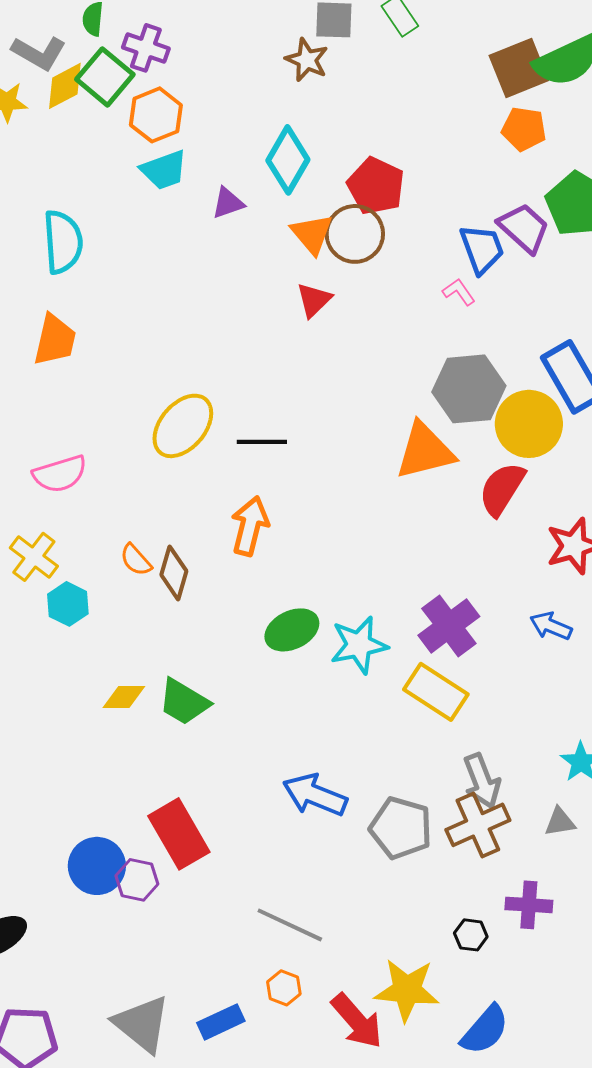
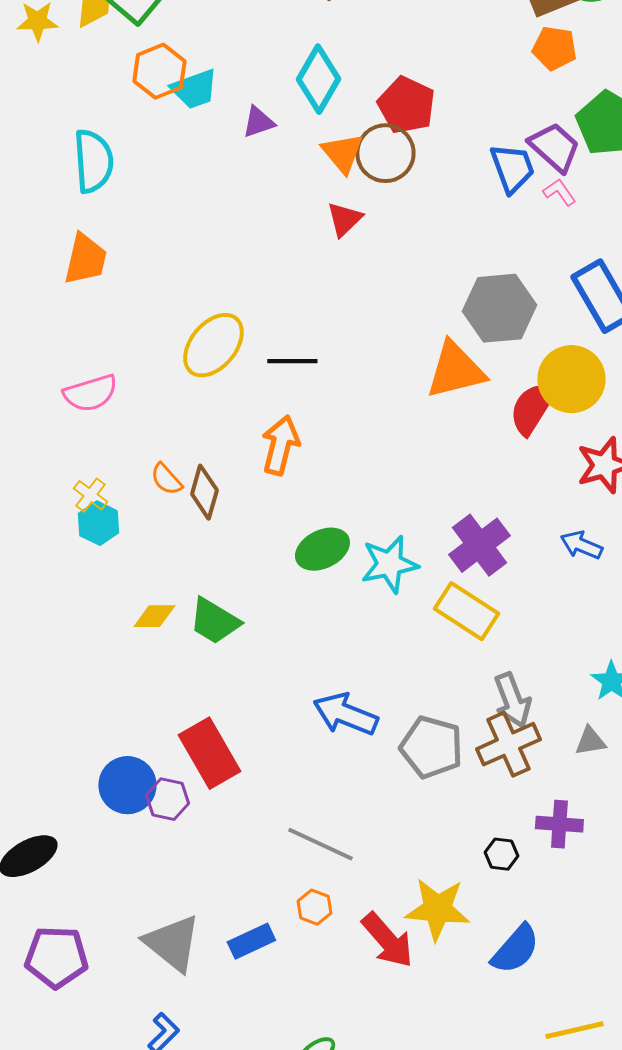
orange hexagon: (156, 115) -> (159, 71), moved
pink L-shape: (459, 292) -> (559, 192), moved
yellow circle: (529, 424) -> (571, 379), moved
yellow cross: (34, 557) -> (90, 495), moved, size x0.7

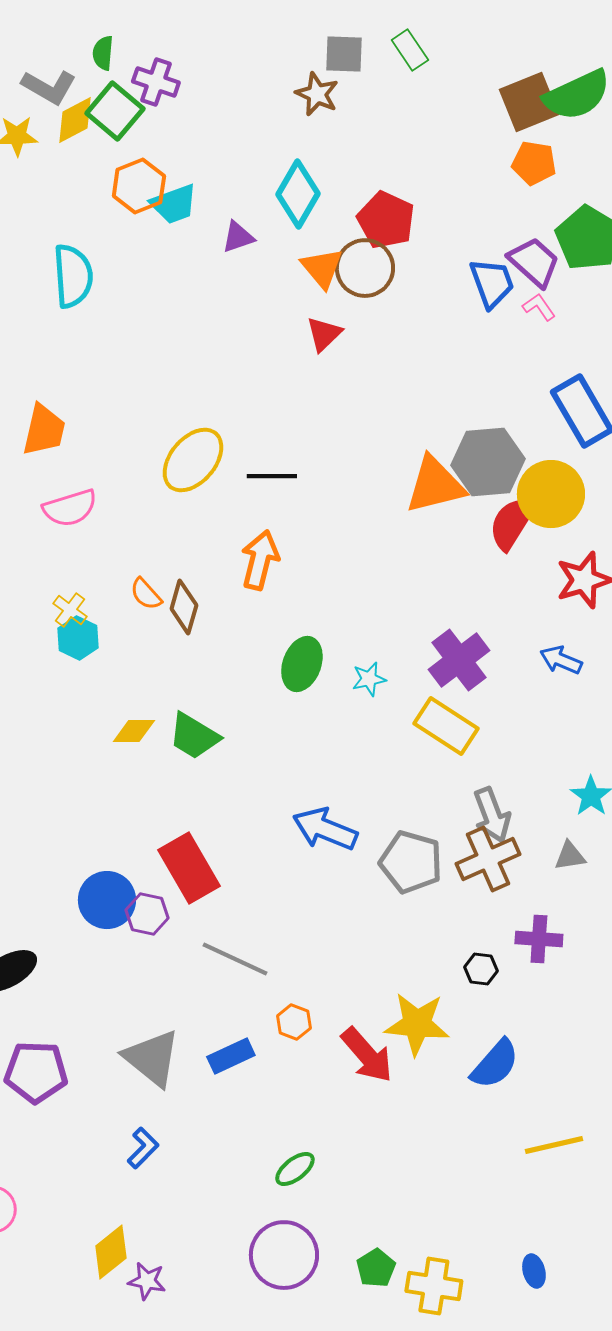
orange trapezoid: (85, 259) -> (44, 430), moved
gray hexagon: (499, 308) -> (488, 462), moved
green ellipse: (322, 549) -> (302, 664), turned -44
cyan star: (389, 564) -> (369, 679), size x0.6
gray line: (320, 844) -> (235, 959), moved

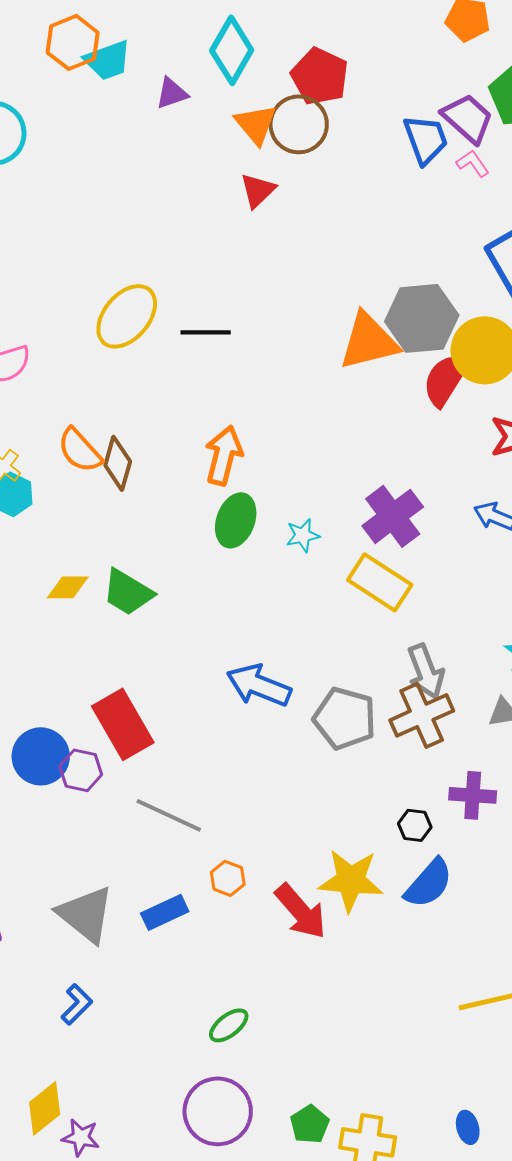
orange arrow: (260, 560) -> (224, 455), moved
orange semicircle: (146, 594) -> (80, 450), size x1.4
blue semicircle: (495, 1064) -> (429, 883), moved

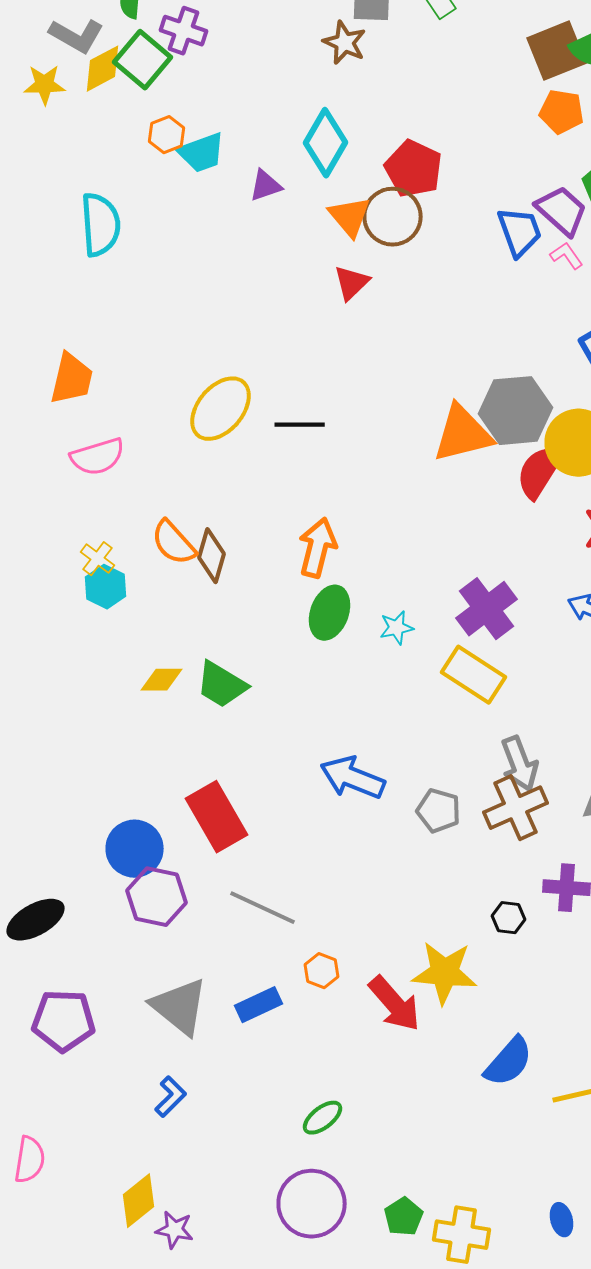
orange hexagon: (73, 42) -> (166, 135), size x0.7
gray pentagon: (345, 718) -> (438, 811), size x0.7
purple hexagon: (81, 770) -> (156, 897), moved, size x1.4
blue semicircle: (429, 883) -> (508, 1062), moved

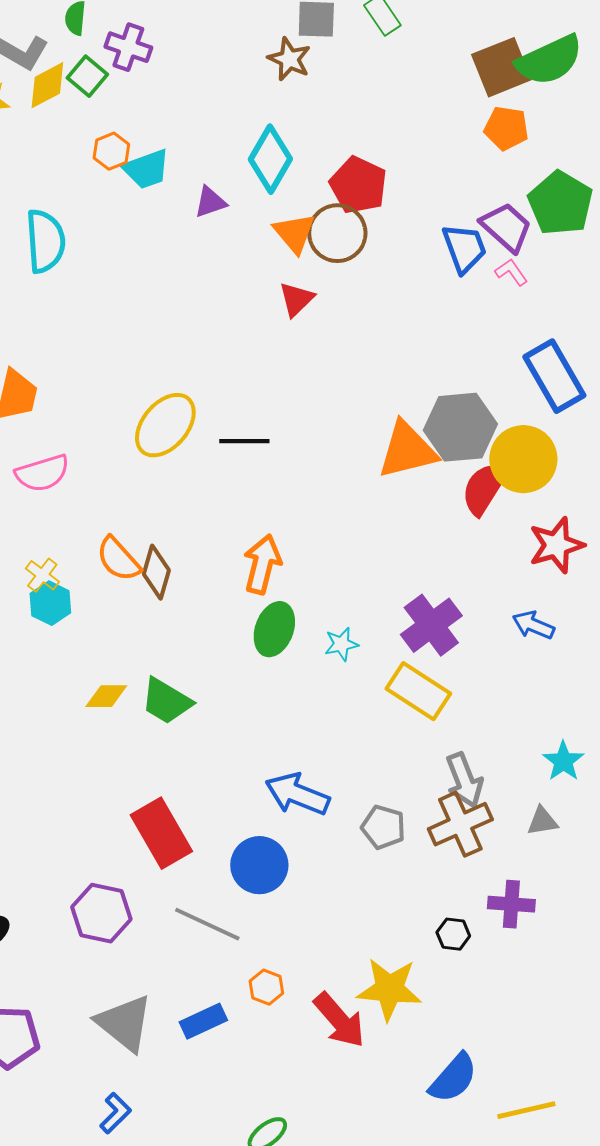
green square: (142, 60) -> (87, 76), size x0.7
blue circle: (134, 849) -> (259, 865), moved

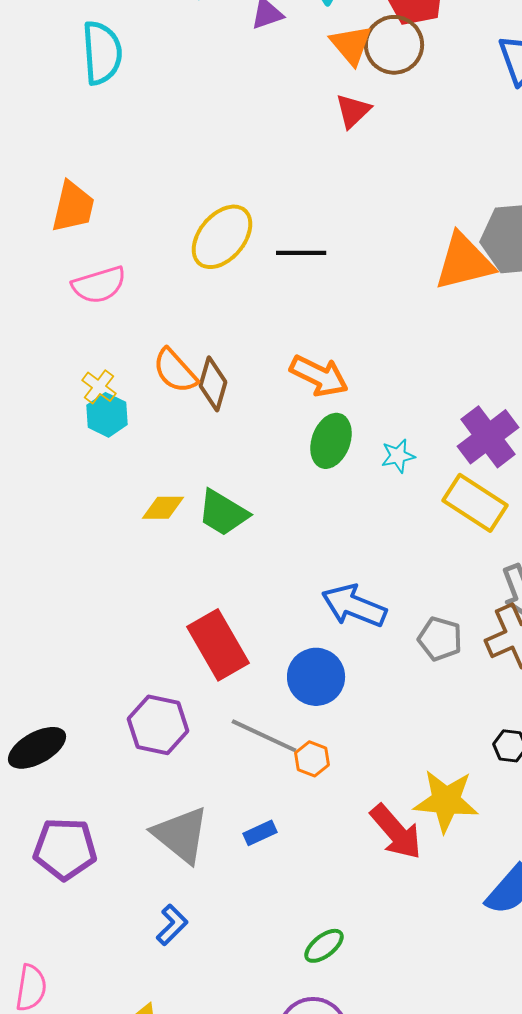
orange arrow: (262, 564) -> (319, 376), turned 102
orange hexagon: (266, 987) -> (312, 759), moved
blue rectangle: (203, 1021) -> (260, 833), size x0.7

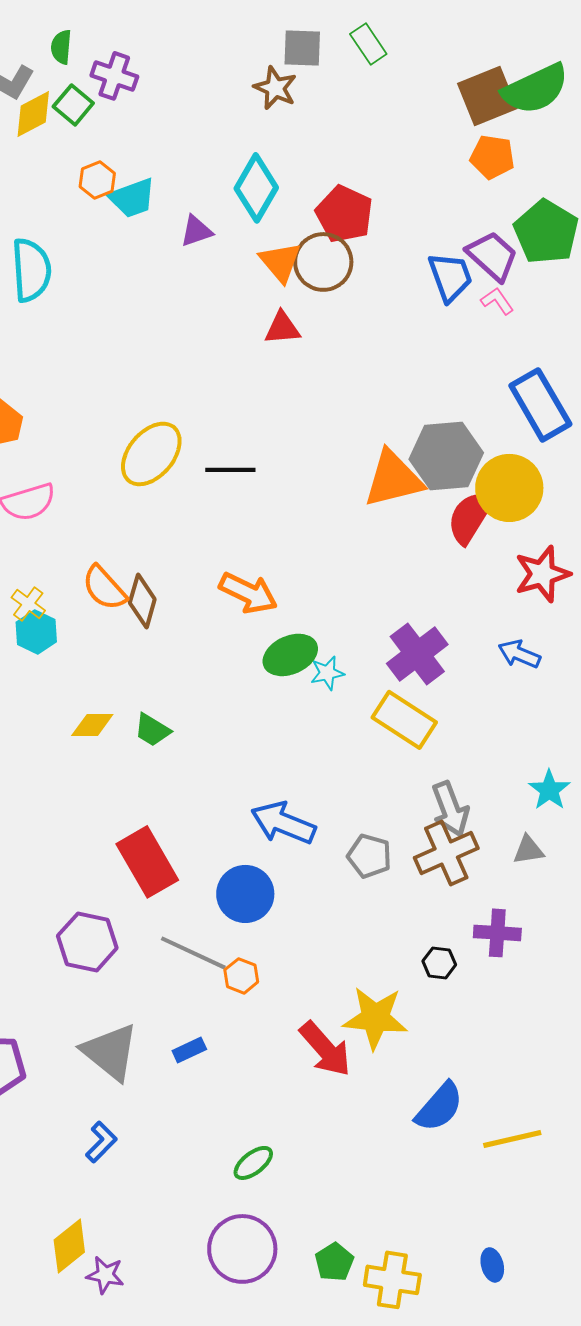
red triangle: (353, 111) -> (282, 328), turned 39
green ellipse: (331, 441) -> (290, 655), moved, turned 46
green trapezoid: (223, 513) -> (152, 730), size x0.7

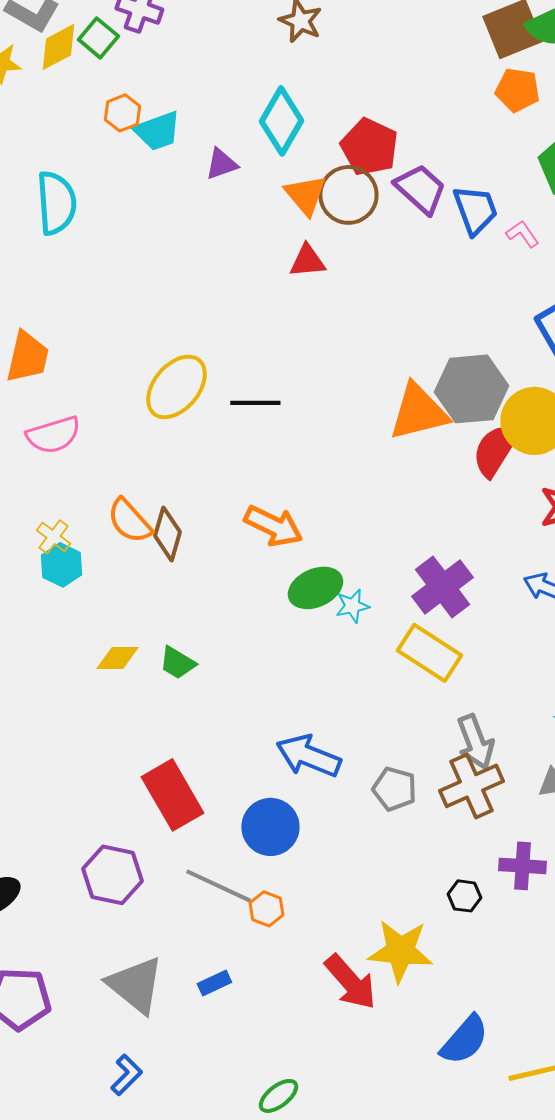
purple trapezoid: (492, 256) -> (420, 189), moved

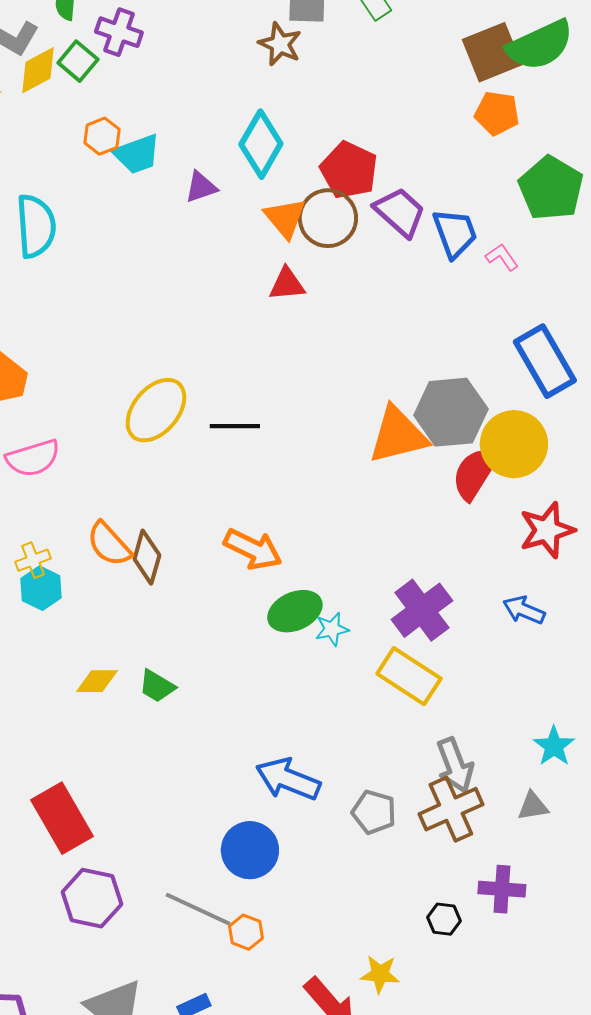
yellow cross: (53, 537) -> (33, 560), turned 32
red rectangle: (172, 795) -> (62, 818), moved
yellow star: (400, 951) -> (380, 974), size x0.6

